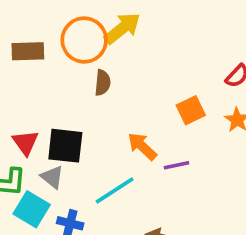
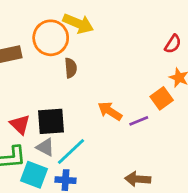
yellow arrow: (122, 28) -> (78, 24), turned 72
orange square: (191, 110) -> (162, 98), moved
cyan line: (115, 190) -> (71, 151), moved

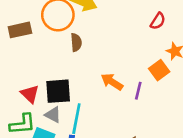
red semicircle: (173, 44) -> (158, 21), moved
purple line: (139, 121) -> (138, 91), turned -54
cyan line: (71, 151) -> (76, 119), turned -36

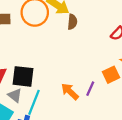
brown semicircle: (76, 42) -> (72, 22), moved
orange arrow: (112, 82) -> (70, 91), moved

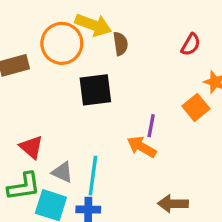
black square: (23, 76) -> (95, 90), moved
purple line: (90, 89) -> (151, 126), moved

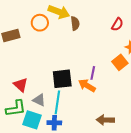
orange circle: (62, 43) -> (40, 23), size x0.7
black square: (95, 90) -> (62, 79), moved

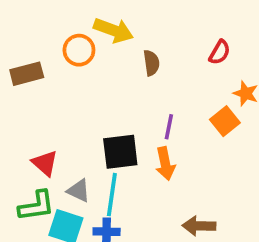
brown semicircle: (75, 23) -> (151, 63), moved
purple line: (93, 73) -> (169, 127), moved
orange arrow: (87, 86) -> (165, 164), turned -132

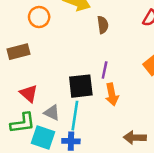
orange circle: (79, 50) -> (39, 17), moved
brown rectangle: (27, 74) -> (18, 52), moved
purple line: (169, 127) -> (105, 70), moved

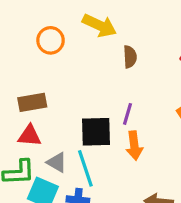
brown rectangle: (18, 52) -> (32, 102), moved
red triangle: (29, 94) -> (29, 136), turned -42
cyan line: (75, 116) -> (85, 168), turned -32

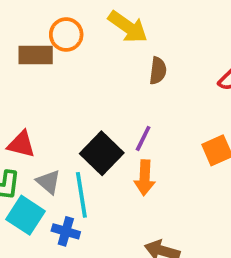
brown rectangle: (32, 102) -> (36, 55), moved
black square: (96, 132) -> (102, 153), turned 36

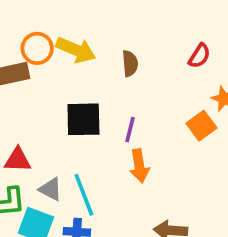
yellow arrow: (128, 27) -> (76, 50), moved
black square: (102, 153) -> (83, 119), moved, turned -33

